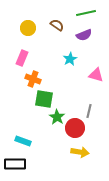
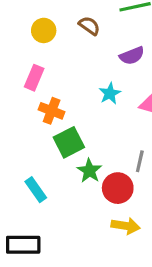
purple semicircle: (84, 35) -> (132, 56), moved
cyan star: (70, 59) -> (110, 93), moved
green square: (44, 99) -> (69, 142), turned -36
cyan rectangle: (23, 141) -> (36, 190), moved, turned 35

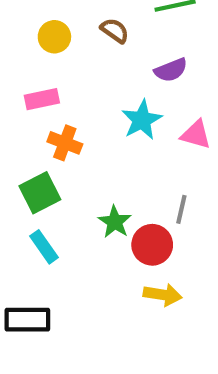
pink rectangle: (34, 78) -> (42, 99), turned 55
cyan star: (110, 93) -> (142, 120), size x1.4
green square: (69, 142) -> (40, 193), moved

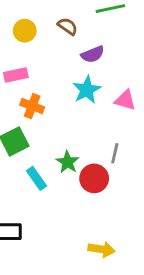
purple semicircle: (171, 70) -> (93, 54), moved
cyan rectangle: (44, 247) -> (37, 178), moved
yellow arrow: (163, 295) -> (102, 249), moved

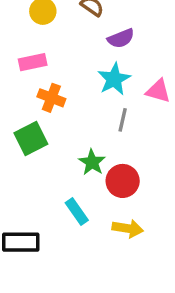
gray line: (115, 153) -> (123, 120), moved
cyan rectangle: (37, 178) -> (77, 211), moved
yellow arrow: (102, 249) -> (128, 228), moved

